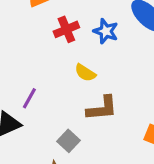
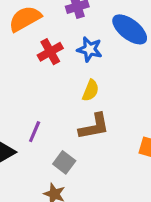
yellow semicircle: (85, 73) -> (91, 90), moved, turned -95
purple line: (29, 98) -> (35, 132), moved

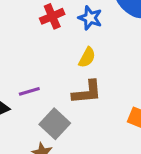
purple line: (35, 132) -> (29, 91), turned 45
gray square: (64, 162) -> (55, 124), size x1.4

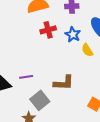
yellow semicircle: (87, 57) -> (87, 50), moved, turned 112

